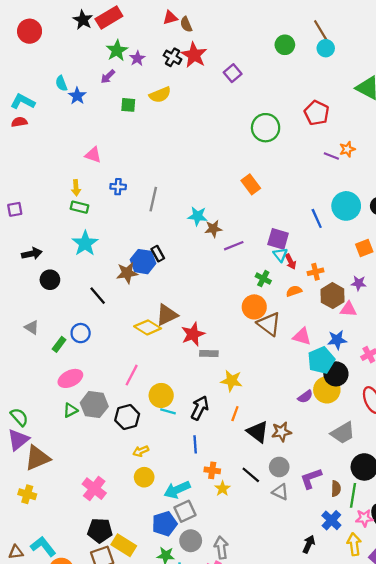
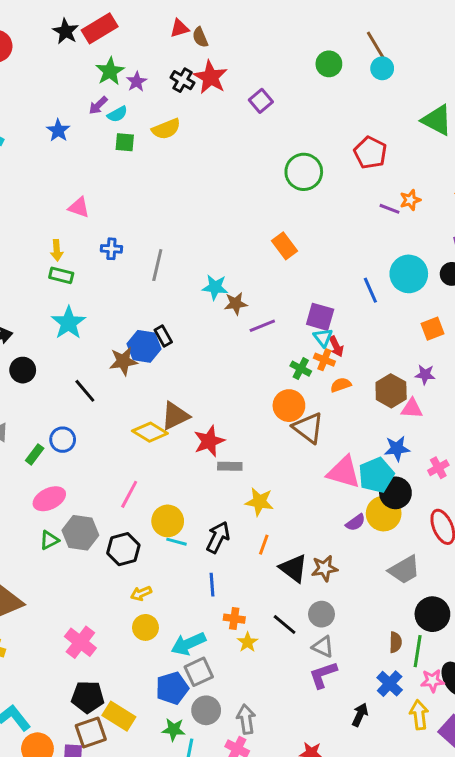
cyan semicircle: (61, 83) -> (117, 114), moved, turned -98
orange cross: (316, 272) -> (324, 360), moved, turned 35
pink triangle: (302, 336) -> (344, 472), moved, size x1.4
purple L-shape: (311, 478) -> (323, 675), moved

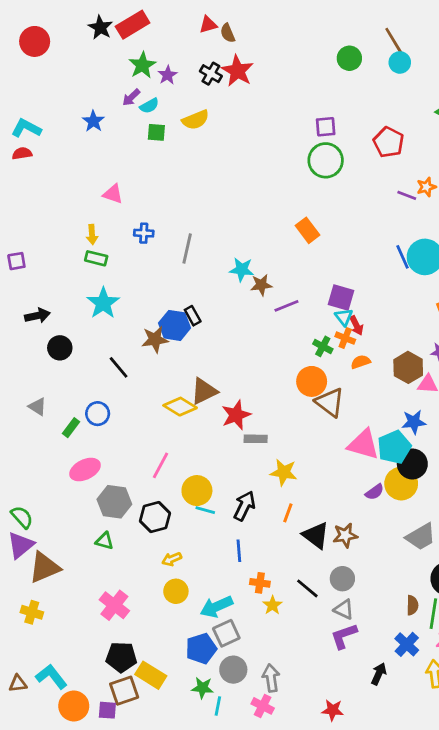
purple square: (261, 101) -> (326, 127), moved, turned 35
blue line: (370, 290) -> (403, 257), moved
green triangle: (49, 540) -> (105, 541), moved, turned 42

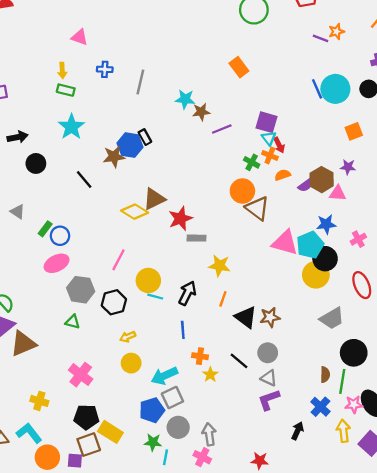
blue circle: (98, 414) -> (60, 236), moved
purple semicircle: (375, 492) -> (306, 185), moved
yellow cross: (32, 612) -> (39, 401), moved

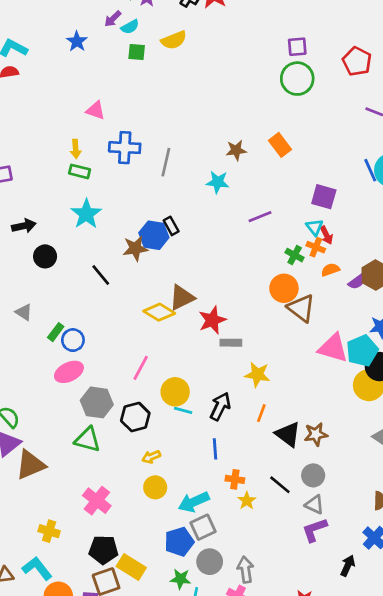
blue cross: (105, 69) -> (125, 148), size x1.6
brown star: (201, 112) -> (236, 150), moved
purple square: (267, 122) -> (324, 197), moved
green triangle: (73, 322) -> (88, 440), size x1.5

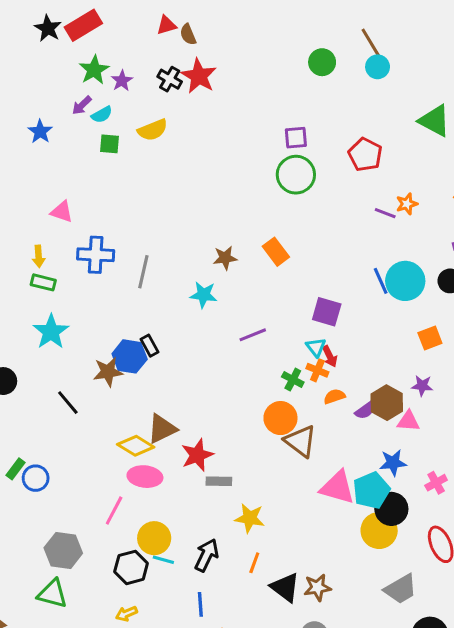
pink ellipse: (69, 372) -> (145, 477), moved, turned 32
black hexagon: (135, 417) -> (131, 567), moved

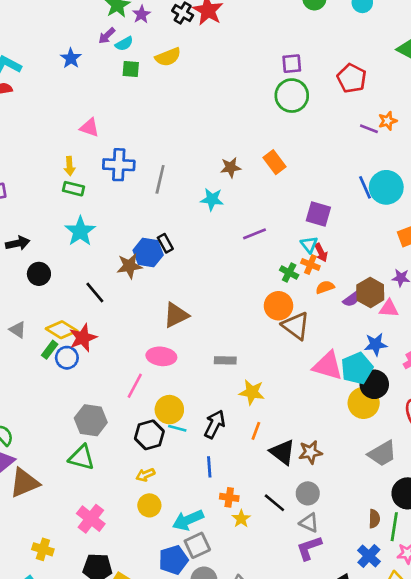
yellow diamond: (136, 446) -> (62, 330), moved
red star: (197, 455) -> (83, 338), moved

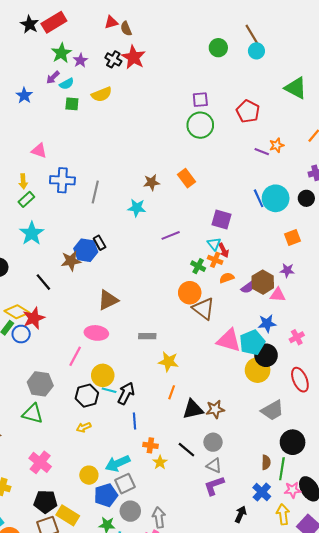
green rectangle: (74, 189) -> (26, 199), turned -56
black arrow: (215, 424) -> (126, 393), moved
black triangle: (282, 452) -> (193, 409), turned -50
yellow circle: (149, 505) -> (89, 475), moved

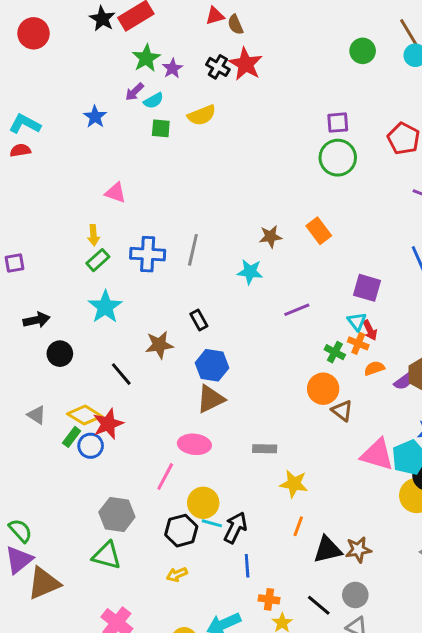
blue cross: (62, 180) -> (148, 254), moved
blue hexagon: (86, 250) -> (212, 365), moved
brown triangle: (203, 309) -> (342, 411), size x0.7

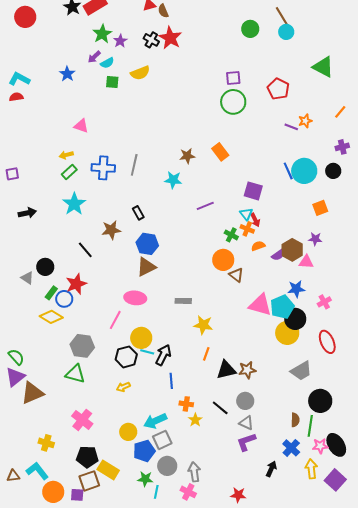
yellow arrow: (93, 235) -> (66, 155), turned 80
black circle: (60, 354) -> (45, 267), moved
yellow diamond: (85, 415) -> (51, 317), moved

